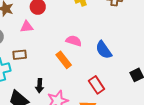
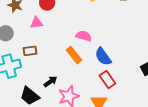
blue semicircle: (104, 50) -> (103, 57), moved
black arrow: (40, 86) -> (50, 81), turned -128

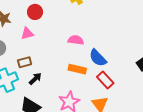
orange rectangle: (74, 55) -> (77, 69), moved, turned -30
black arrow: (50, 81) -> (35, 79), moved

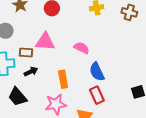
pink triangle: (27, 33) -> (45, 42), moved, size x1.5
orange rectangle: (77, 69) -> (63, 79), moved, turned 48

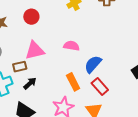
blue semicircle: (97, 72) -> (93, 64), turned 84
orange rectangle: (63, 79) -> (73, 82), moved

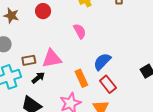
pink semicircle: (71, 46) -> (80, 31), moved, turned 49
pink triangle: (35, 50) -> (52, 59), moved

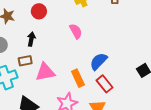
pink triangle: (52, 59) -> (45, 72), moved
black arrow: (38, 78) -> (31, 39), moved, turned -40

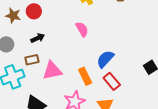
red circle: (39, 11) -> (34, 11), moved
black arrow: (31, 39) -> (38, 38), turned 56

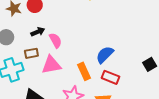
pink semicircle: (82, 29) -> (56, 40), moved
red rectangle: (112, 81) -> (110, 77), turned -30

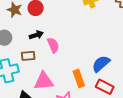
pink triangle: (51, 65) -> (44, 81), moved

